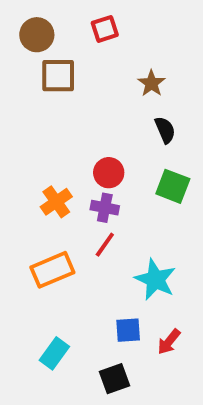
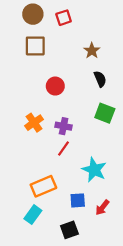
brown circle: (37, 35) -> (33, 14), moved
red circle: (109, 173) -> (55, 86), moved
orange rectangle: (52, 270) -> (43, 186), moved

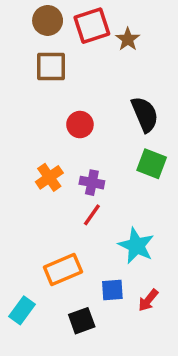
red square: (64, 18) -> (92, 26), size x1.5
brown star: (92, 51) -> (128, 39), moved
black semicircle: (100, 79) -> (145, 114), size x1.5
cyan rectangle: (33, 215) -> (22, 310), moved
black square: (69, 230) -> (82, 321), moved

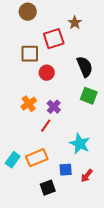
red square: (92, 26) -> (54, 39), moved
brown square: (51, 67) -> (30, 54), moved
purple cross: (92, 183) -> (54, 107), turned 32
red line: (92, 215) -> (46, 126), moved
cyan rectangle: (22, 310) -> (13, 160), moved

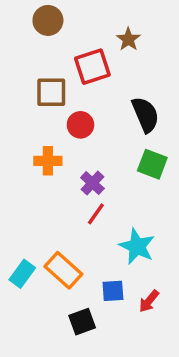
orange cross: (29, 104) -> (48, 161), moved, turned 35
red line: (46, 126) -> (96, 214), moved
orange rectangle: (37, 158) -> (63, 270), turned 65

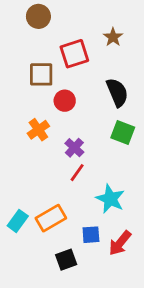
brown star: (128, 39) -> (113, 37), moved
orange cross: (48, 161) -> (38, 130), turned -35
orange rectangle: (63, 270) -> (51, 218), turned -72
red arrow: (149, 301) -> (120, 243), size x1.4

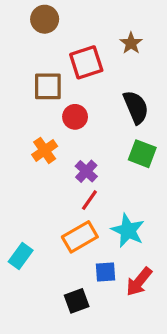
orange rectangle: (51, 218) -> (80, 237), moved

